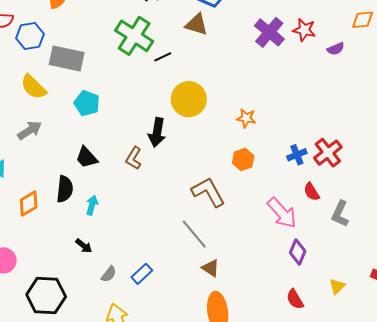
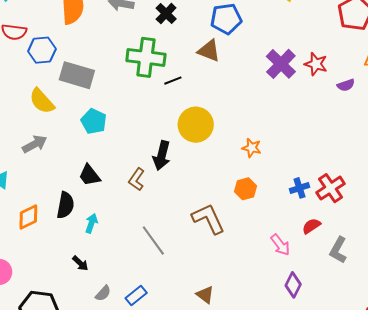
green cross: (134, 36) -> (146, 57), turned -30
red semicircle: (312, 192) -> (311, 226), turned 84
pink arrow: (282, 213) -> (280, 245), size x0.7
gray line: (194, 234) -> (153, 240), moved

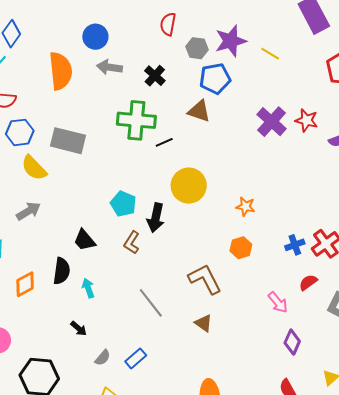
blue hexagon: (42, 50) -> (20, 132), moved
cyan pentagon: (94, 121) -> (123, 204), moved
cyan arrow: (91, 223) -> (88, 288), turned -36
brown triangle: (205, 295) -> (203, 323), moved

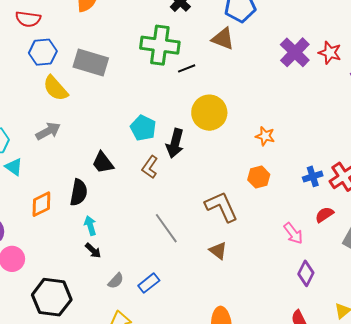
cyan arrow: (88, 288) -> (90, 226), moved

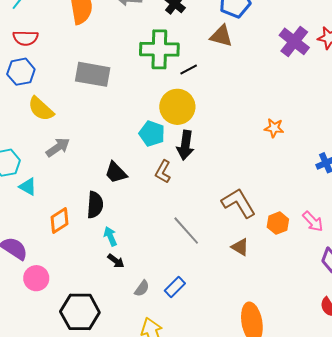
blue hexagon: (43, 52) -> (21, 72), moved
yellow semicircle: (55, 88) -> (41, 109), moved
yellow circle: (209, 113) -> (177, 107), moved
orange hexagon: (259, 177) -> (278, 223), moved

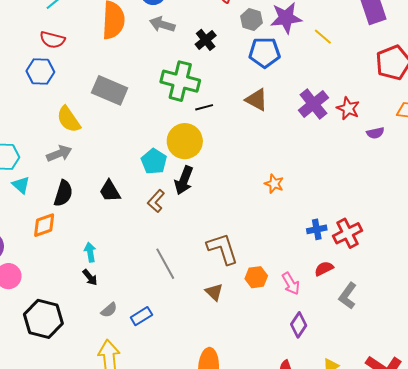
brown triangle: (221, 36) -> (257, 100), moved
yellow semicircle: (41, 109) -> (69, 119), moved
black semicircle: (95, 205) -> (63, 193), moved

